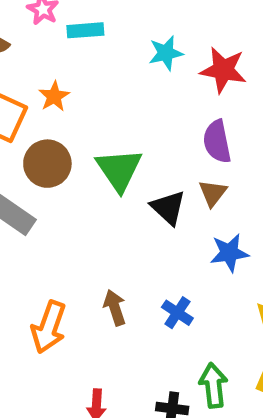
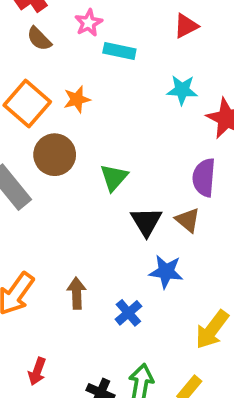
green triangle: (119, 170) -> (114, 177), size x0.7
brown triangle: (213, 193) -> (188, 220), turned -44
blue star: (229, 253) -> (166, 272), moved

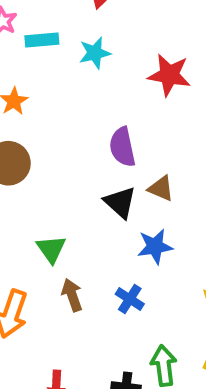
cyan star: (182, 90) -> (95, 53), moved
green triangle: (114, 177) -> (51, 249), moved
purple semicircle: (204, 178) -> (122, 147), moved

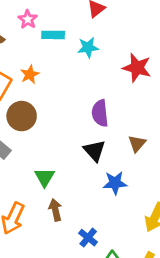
brown triangle: (161, 188) -> (137, 143), moved, turned 42
blue cross: (130, 299) -> (88, 238), moved

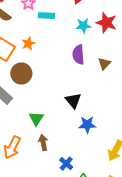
cyan star: (88, 47) -> (83, 26), moved
red star: (137, 68) -> (106, 23), moved
purple semicircle: (100, 113) -> (78, 55), moved
brown triangle: (137, 143) -> (104, 64), moved

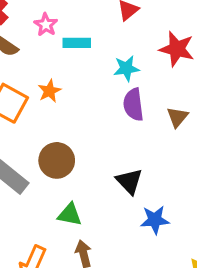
cyan star: (83, 26) -> (126, 68), moved
brown circle: (21, 73) -> (57, 160), moved
green triangle: (36, 119) -> (70, 215), turned -49

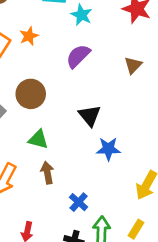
cyan star: (126, 68) -> (82, 15), moved, turned 30
purple semicircle: (133, 105) -> (78, 56), moved, turned 48

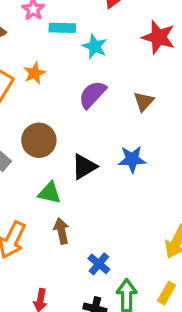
brown triangle: (133, 65) -> (144, 101), moved
black triangle: (90, 115) -> (84, 167), moved, turned 40
blue star: (108, 149) -> (132, 159), moved

